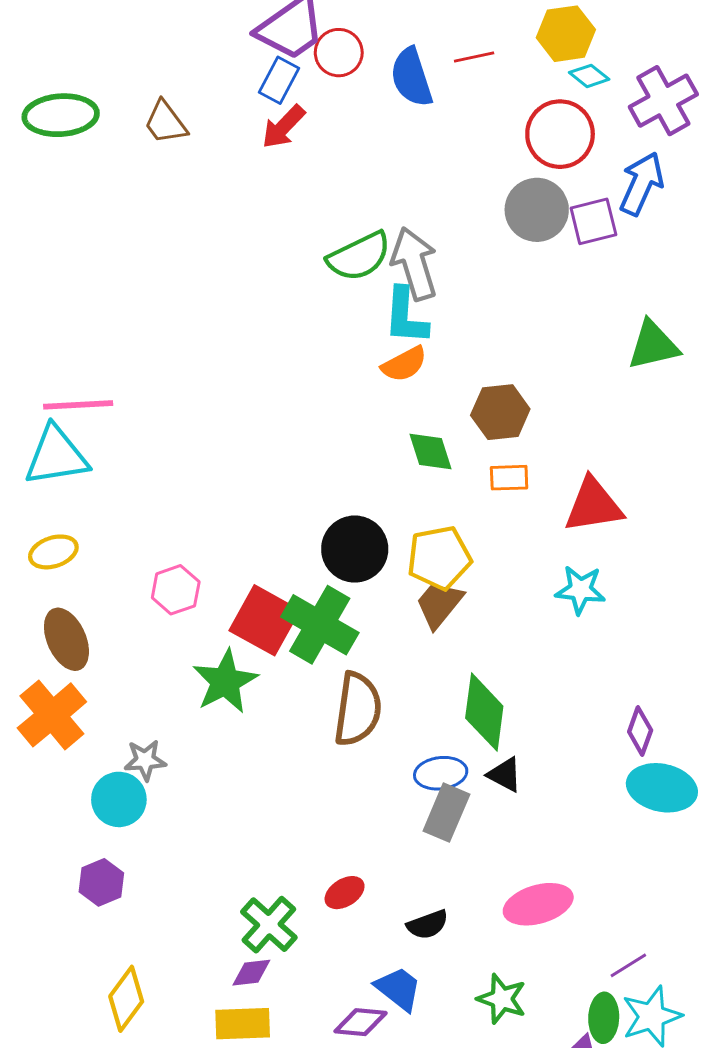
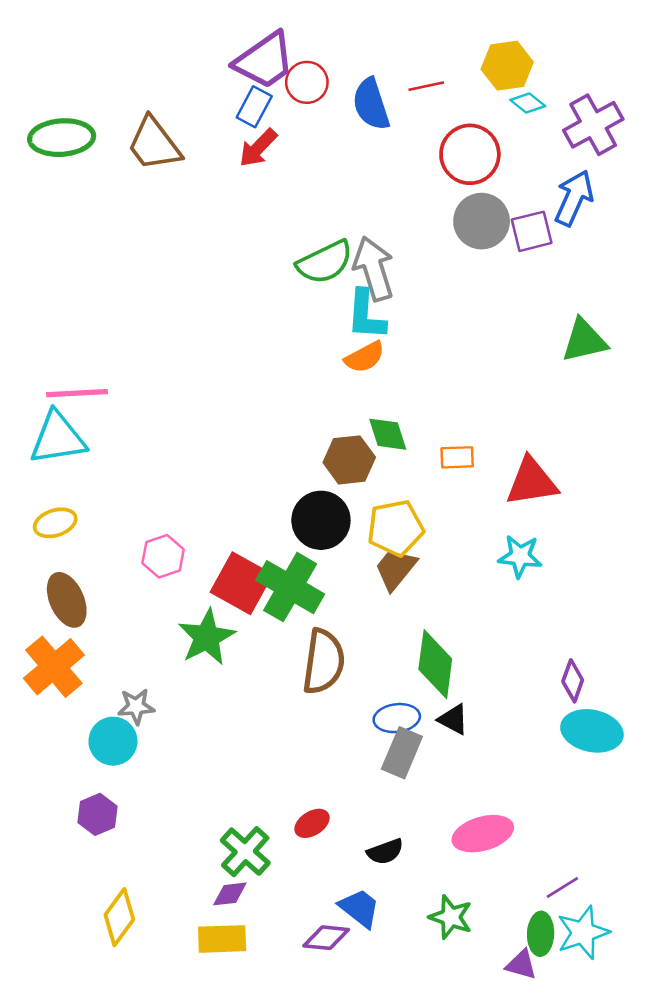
brown trapezoid: (165, 122) -> (154, 144), size x1.4
red circle: (560, 134) -> (470, 154), moved
brown hexagon: (500, 412) -> (349, 460), moved

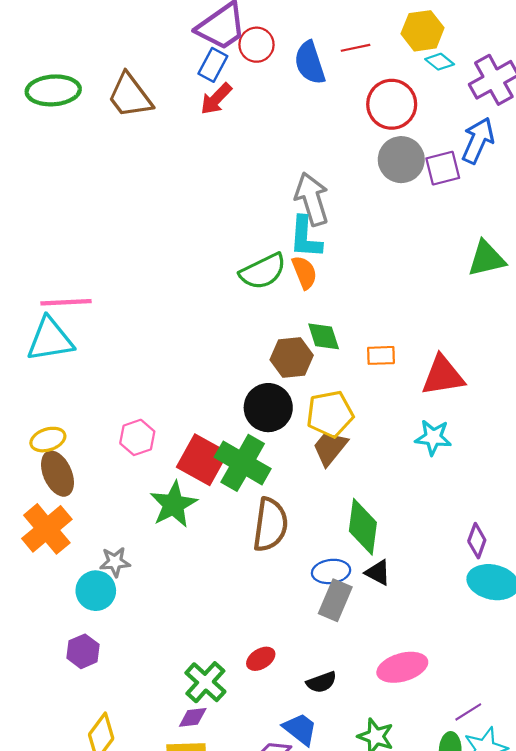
green semicircle: (325, 262) -> (263, 271), moved
orange semicircle: (365, 357) -> (304, 272), turned -84
yellow ellipse: (55, 523) -> (48, 440), moved

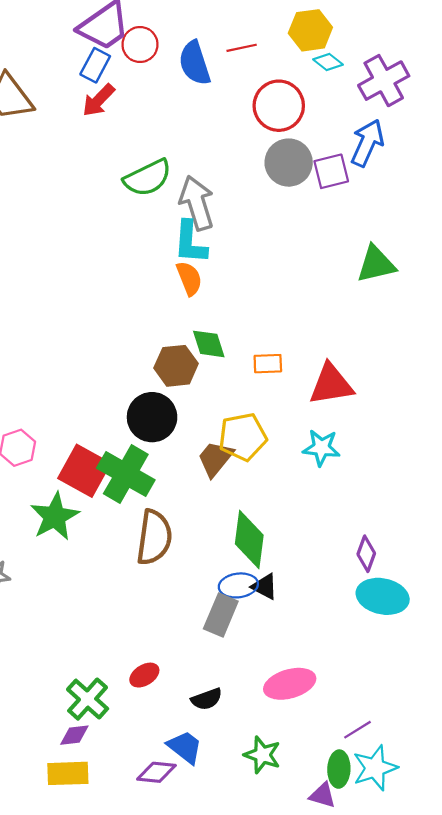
green semicircle: (263, 271) -> (148, 178), moved
yellow pentagon: (330, 414) -> (243, 437), moved
blue ellipse: (331, 571) -> (238, 585), moved

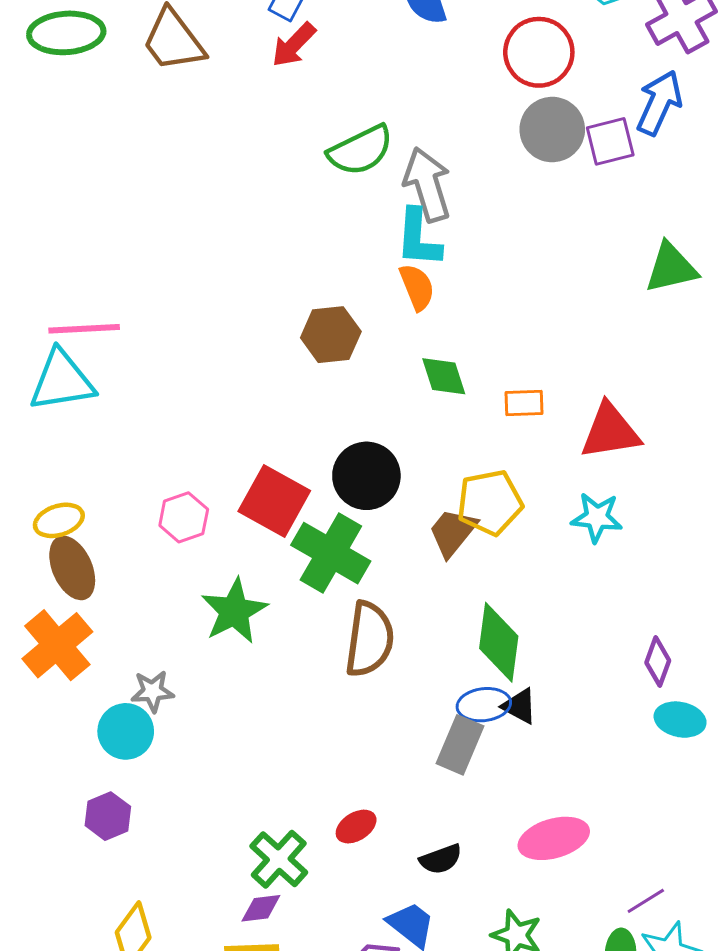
brown hexagon: (176, 366) -> (331, 335), moved
red square: (84, 471) -> (274, 501), moved
cyan ellipse: (383, 596) -> (680, 720), size x0.7

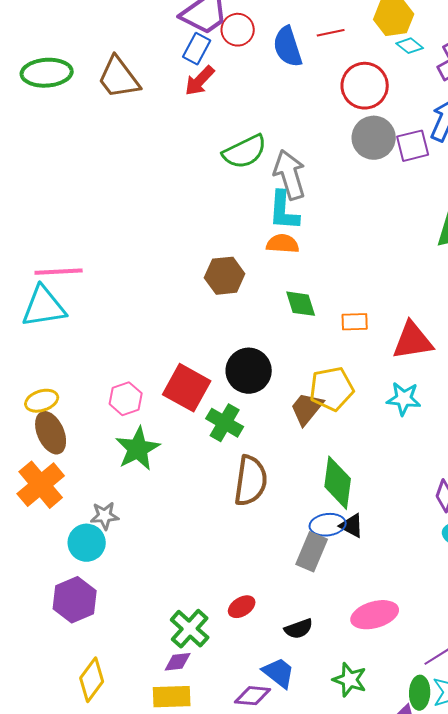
orange semicircle: (417, 287) -> (283, 244), turned -64
green cross: (331, 553) -> (225, 423), size x0.7
green star: (234, 611) -> (138, 449), moved
purple hexagon: (108, 816) -> (75, 600), size x1.4

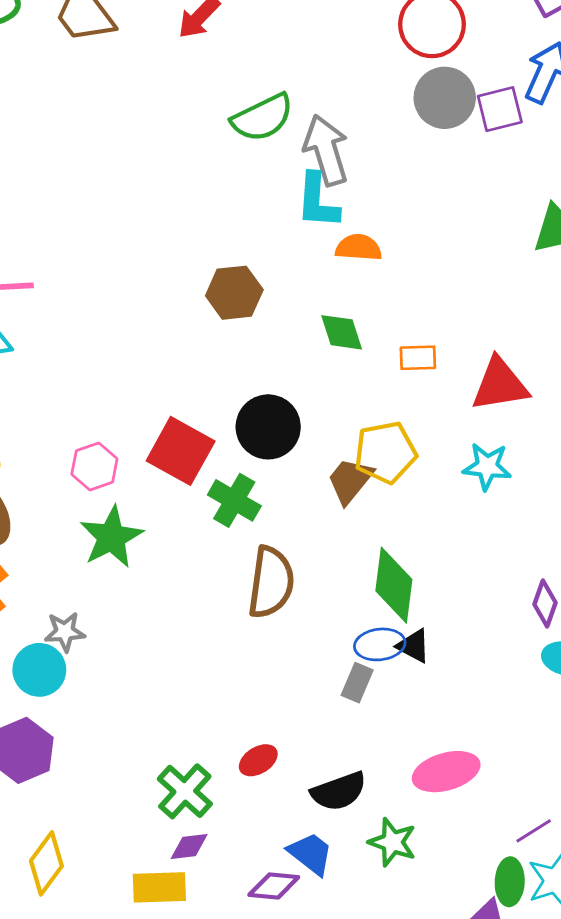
orange semicircle: (283, 244) -> (359, 248), moved
gray rectangle: (312, 552) -> (357, 683), size x0.7
black semicircle: (299, 629) -> (339, 791), size x1.4
purple diamond: (178, 662) -> (189, 846), moved
green star: (350, 680) -> (392, 842), moved

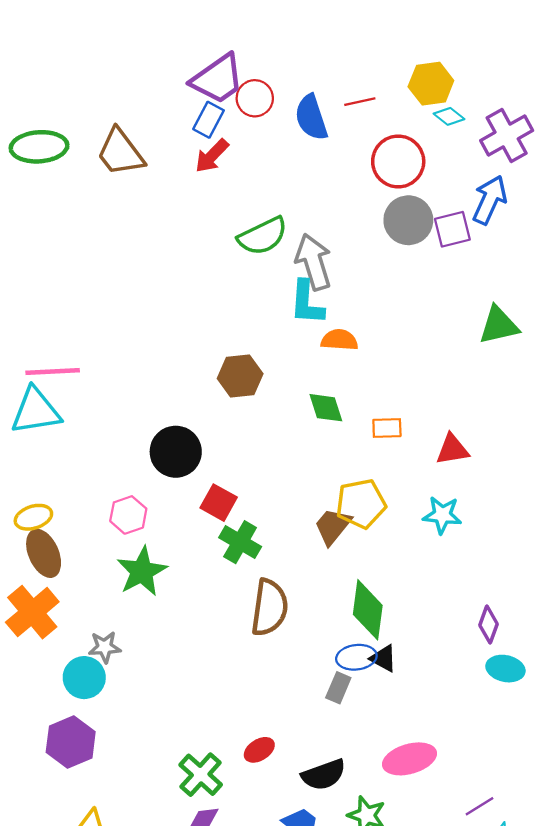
red triangle: (500, 385) -> (452, 449), size x0.7
black circle: (268, 427) -> (176, 452), moved
red square: (181, 451) -> (219, 503), moved, size x0.7

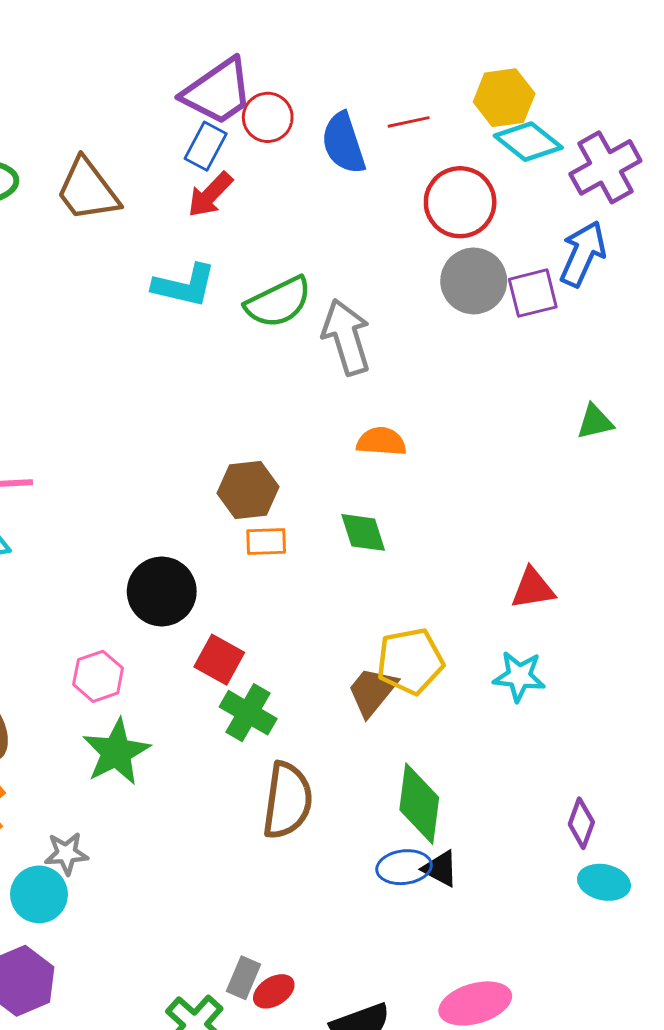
cyan diamond: (449, 116) -> (528, 142), size x1.6
cyan L-shape: (307, 303) -> (184, 286), moved, turned -81
green triangle: (499, 325) -> (595, 422), size x0.7
orange rectangle: (387, 428) -> (266, 541), moved
gray rectangle: (338, 688) -> (243, 978), moved

